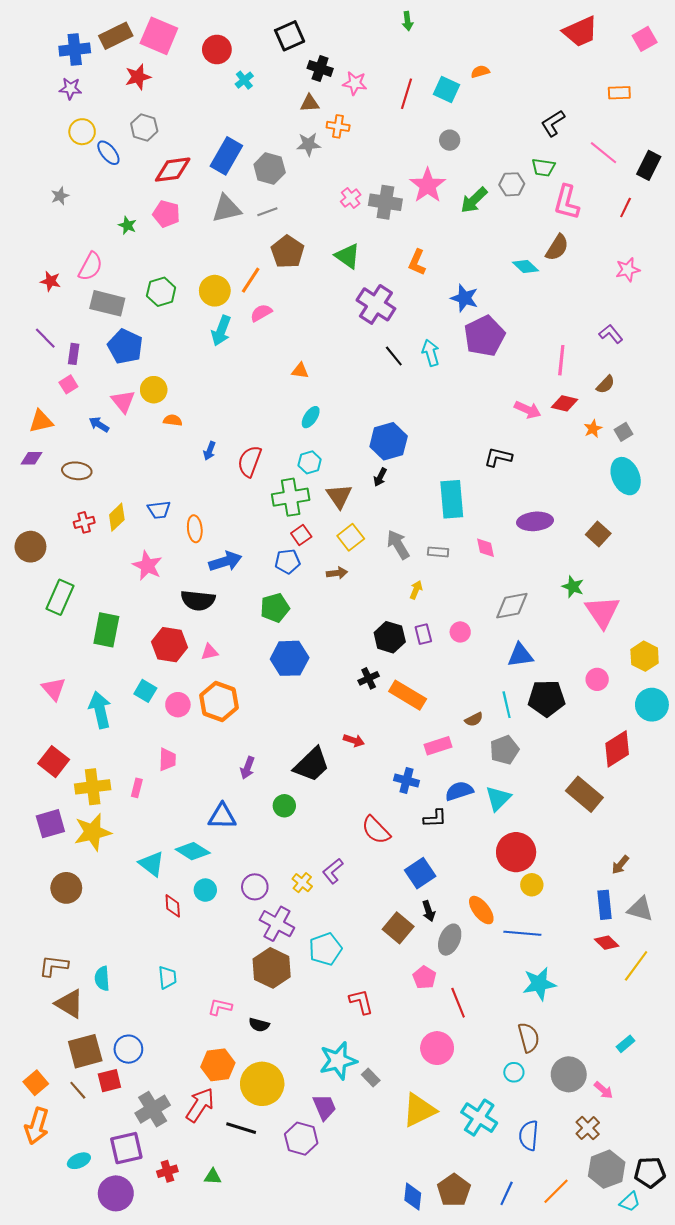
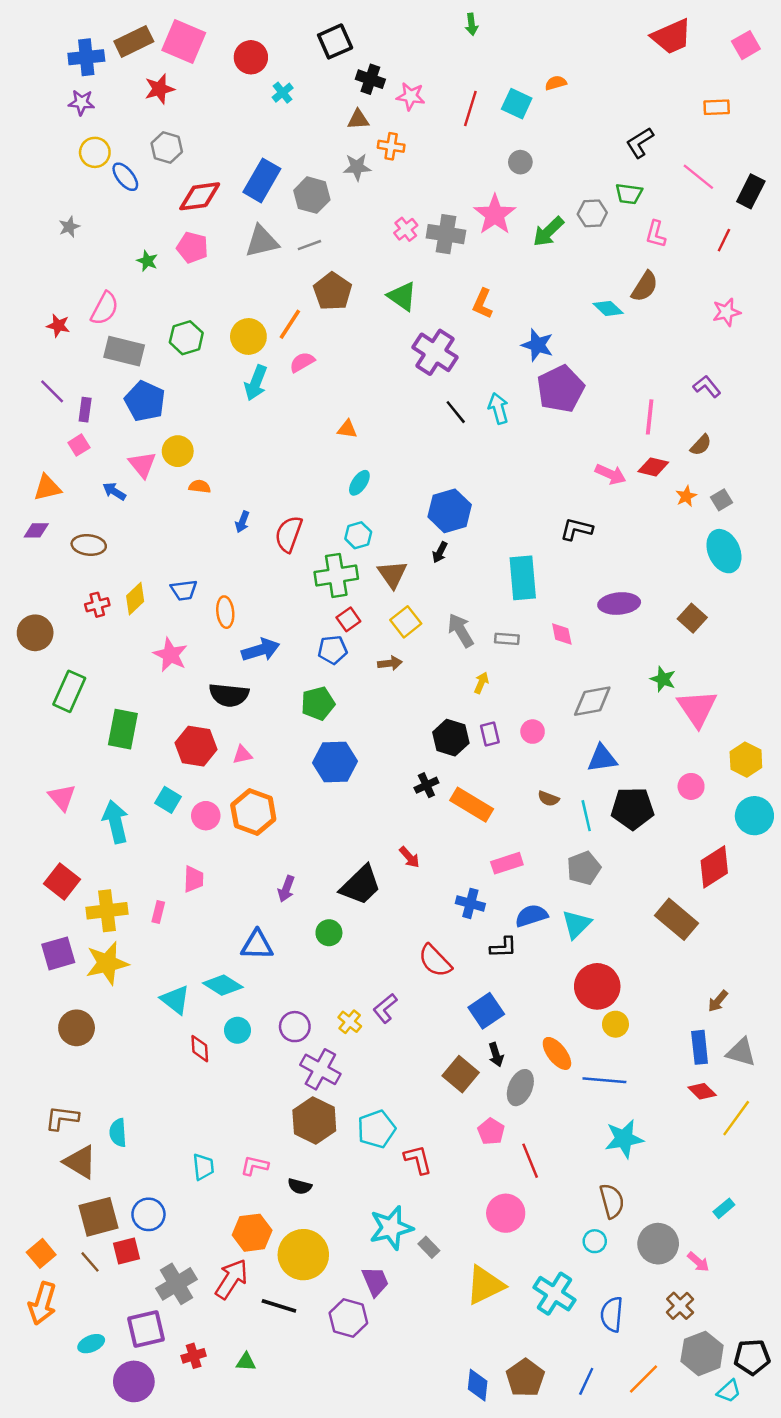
pink L-shape: (567, 202) -> (656, 234), size x0.7
brown semicircle: (474, 719) -> (548, 799), moved, turned 48
red arrow: (354, 740) -> (409, 857), turned 30
cyan pentagon: (325, 949) -> (376, 1129), moved
cyan trapezoid: (167, 977) -> (203, 1167), moved

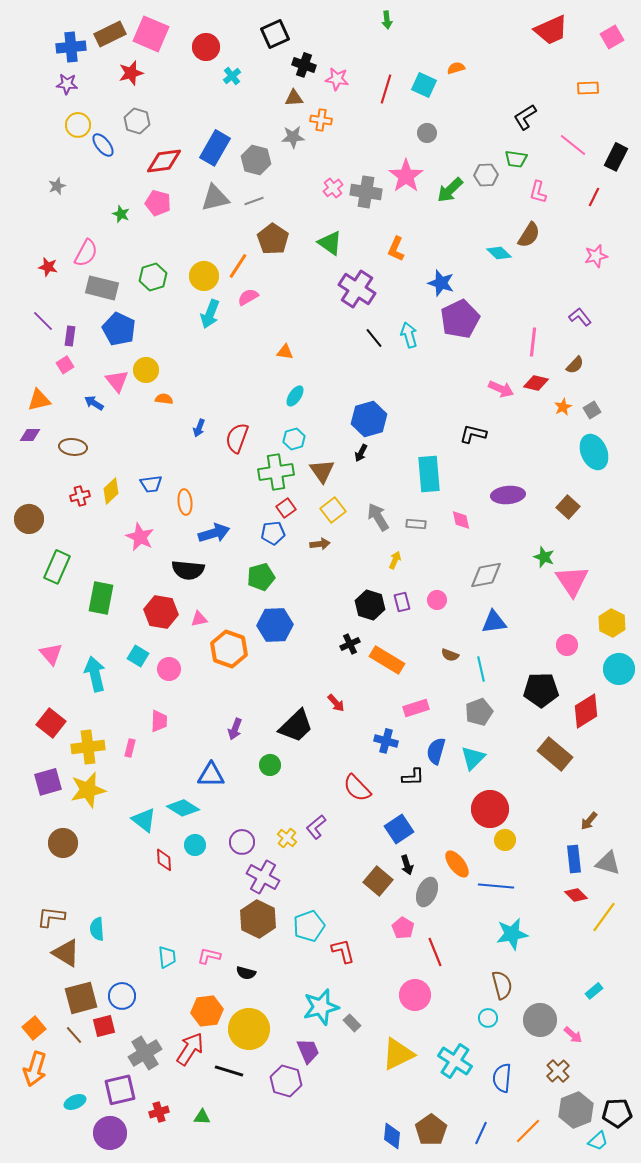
black pentagon: (633, 808) -> (541, 690), moved
orange hexagon: (253, 812) -> (229, 649), moved
blue semicircle: (531, 916) -> (436, 751), turned -56

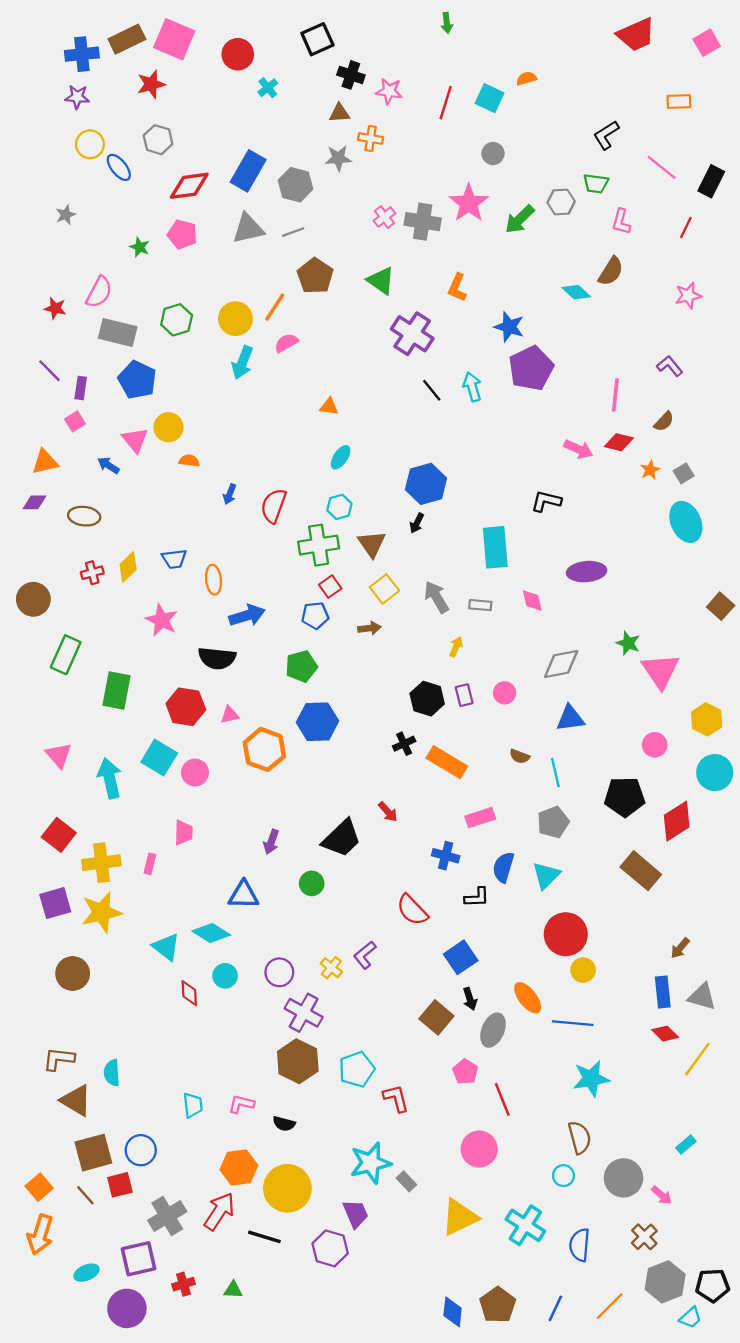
brown square: (568, 507) -> (721, 606), moved
cyan square: (138, 656) -> (159, 758), size x1.4

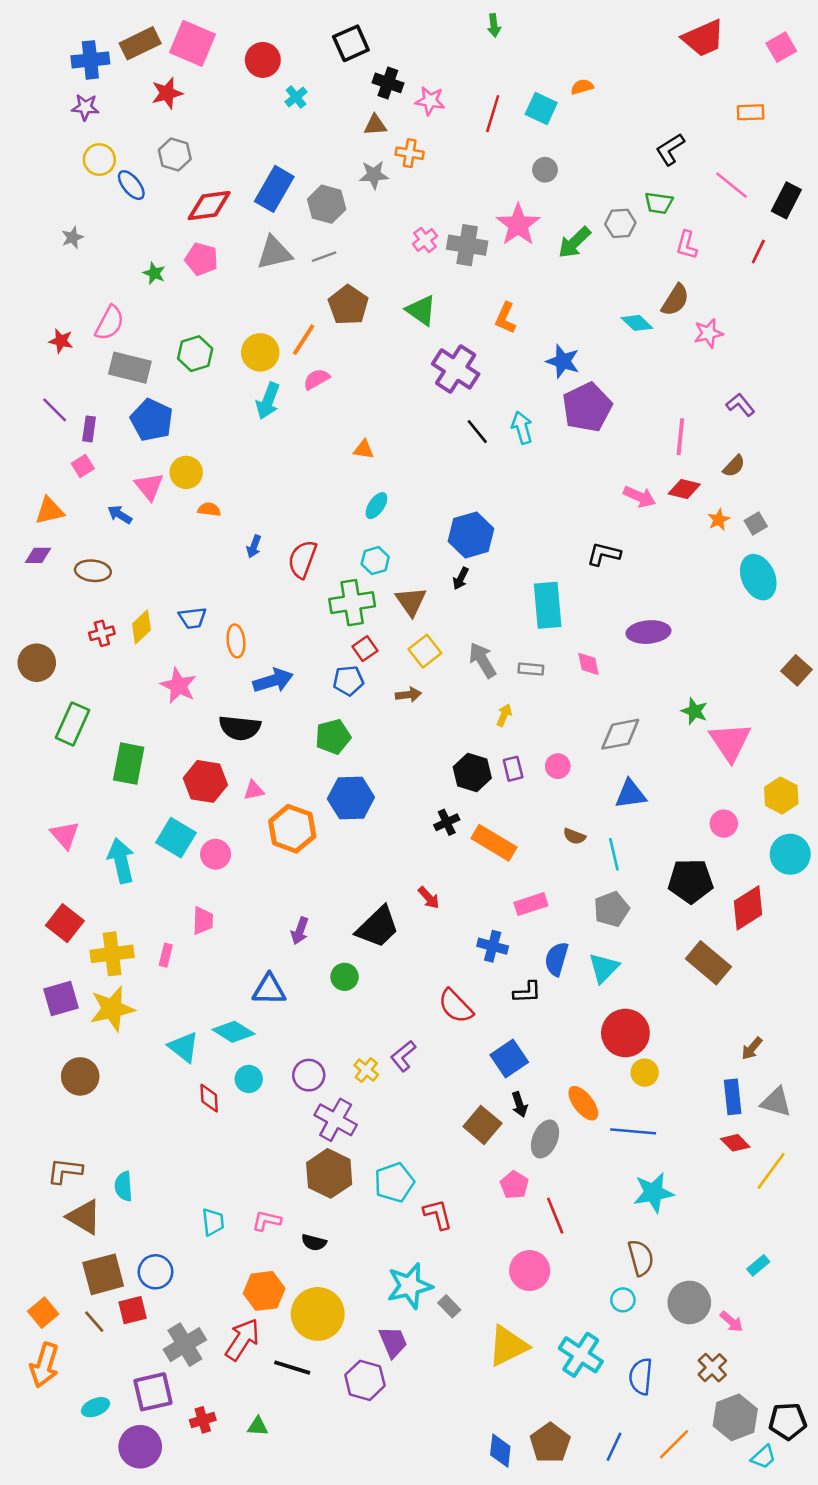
pink star: (688, 296) -> (708, 333), moved

